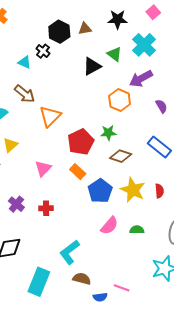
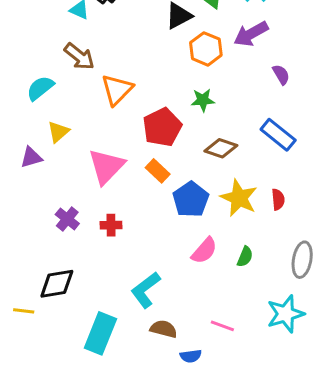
orange hexagon: (120, 100) -> (206, 49), moved
green star: (108, 133) -> (203, 100), moved
pink triangle: (43, 168) -> (106, 166), size x1.5
green semicircle: (137, 230) -> (245, 257), turned 112
pink line: (122, 288) -> (222, 326), moved

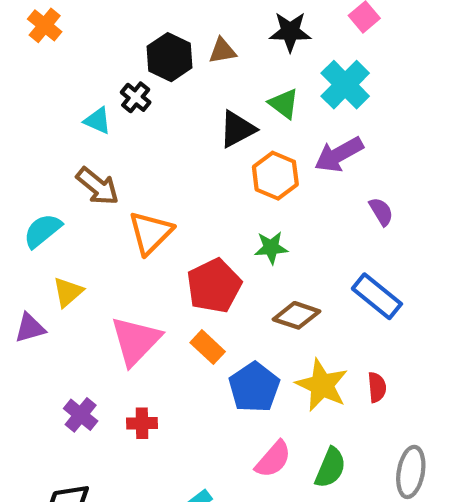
green semicircle: (245, 257) -> (330, 468), size x1.4

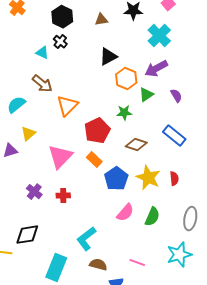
black hexagon: (170, 57) -> (62, 17), moved
green triangle: (284, 104) -> (146, 95), moved, turned 49

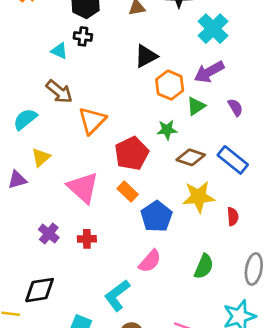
black cross: (60, 42) -> (83, 36), turned -32
brown diamond: (136, 145) -> (191, 157), moved
pink triangle: (60, 157) -> (83, 188), turned -32
yellow star: (148, 178) -> (199, 197), moved, turned -30
pink semicircle: (125, 213) -> (150, 261), moved

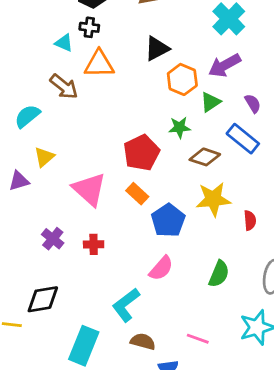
orange triangle: (92, 121) -> (99, 64), moved, turned 44
blue rectangle: (233, 160) -> (243, 139), moved

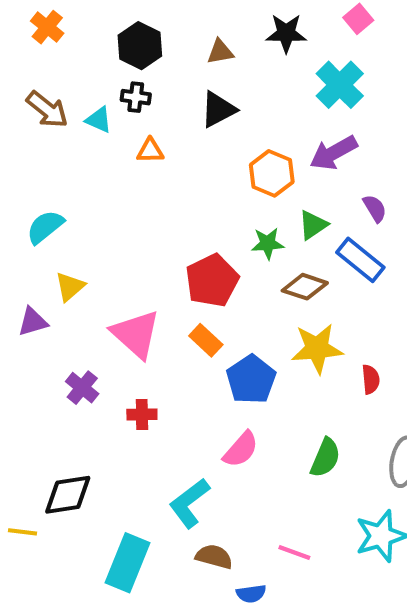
black triangle: (157, 48) -> (218, 109), moved
orange triangle: (99, 64) -> (150, 151), size x0.6
brown arrow: (64, 87) -> (47, 109), moved
green triangle: (210, 102) -> (313, 225), moved
purple cross: (53, 239) -> (82, 388), moved

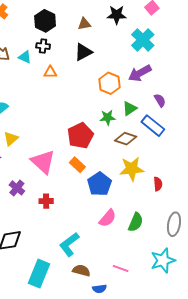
pink semicircle: (241, 449) -> (108, 218), moved

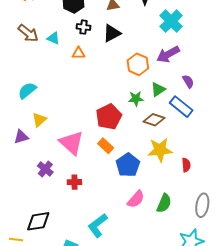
black cross: (43, 46) -> (84, 27), moved

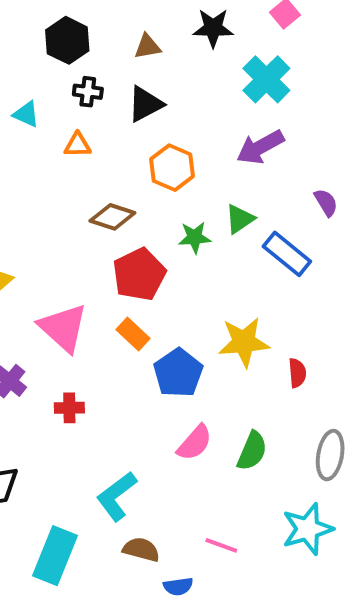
orange hexagon: (138, 64) -> (172, 168), moved
purple semicircle: (188, 81) -> (326, 203), moved
brown diamond: (154, 120) -> (112, 217), moved

